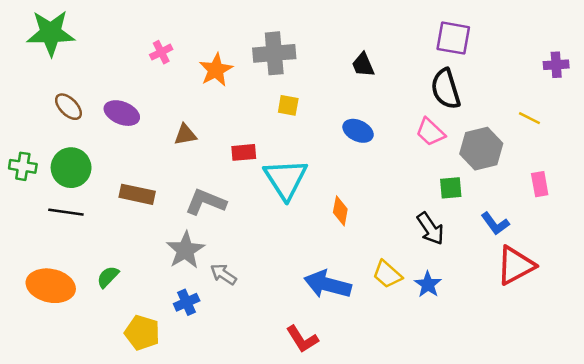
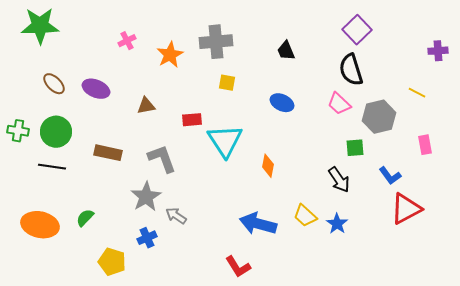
purple square: (453, 38) -> (357, 30), turned 36
gray L-shape: (206, 202) -> (162, 159), turned 48

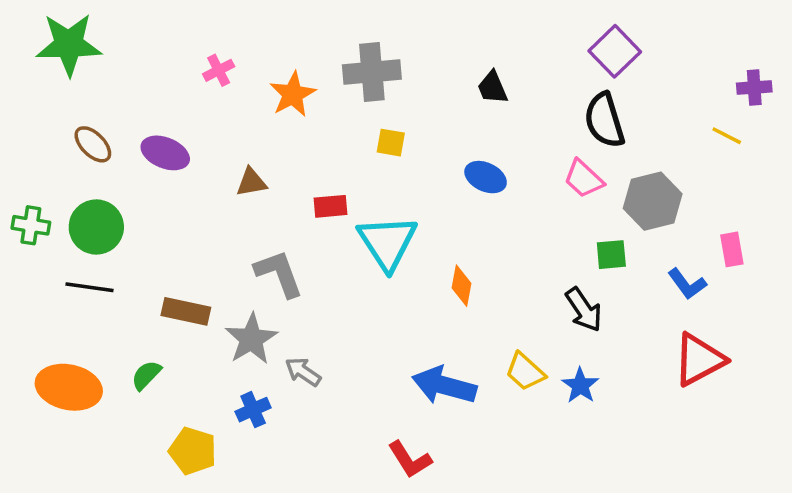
yellow line: (417, 93) -> (727, 136), moved
brown rectangle: (108, 153) -> (186, 311), moved
blue L-shape: (390, 176) -> (687, 284), moved

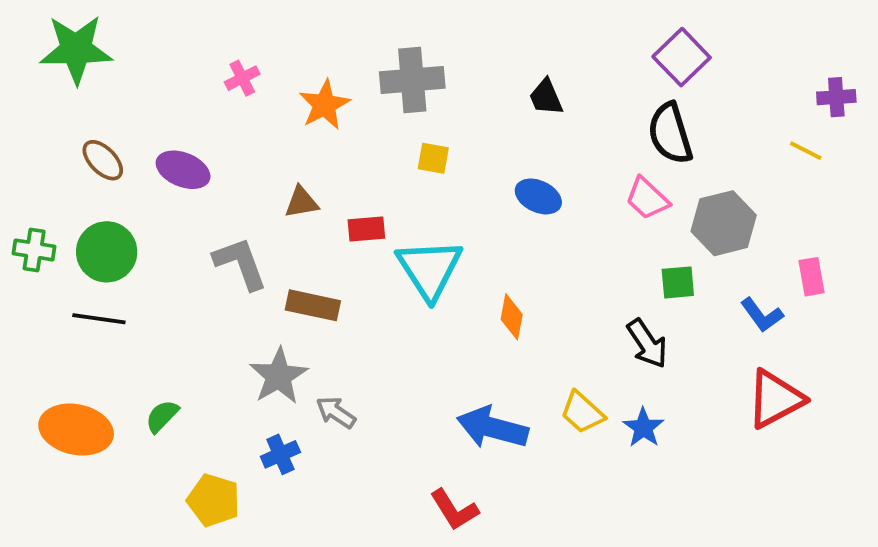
brown triangle: (251, 182) -> (301, 202), moved
gray L-shape: (279, 274) -> (240, 263), moved
brown rectangle: (186, 311) -> (313, 305), moved

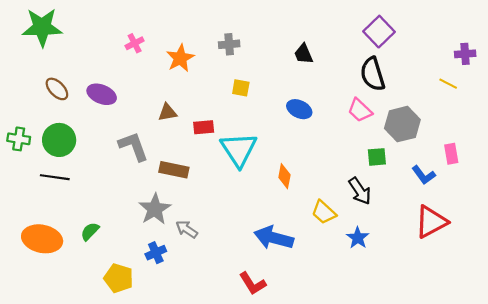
gray cross: (412, 80) -> (229, 44), size x0.6
yellow trapezoid: (582, 412) -> (324, 212), moved

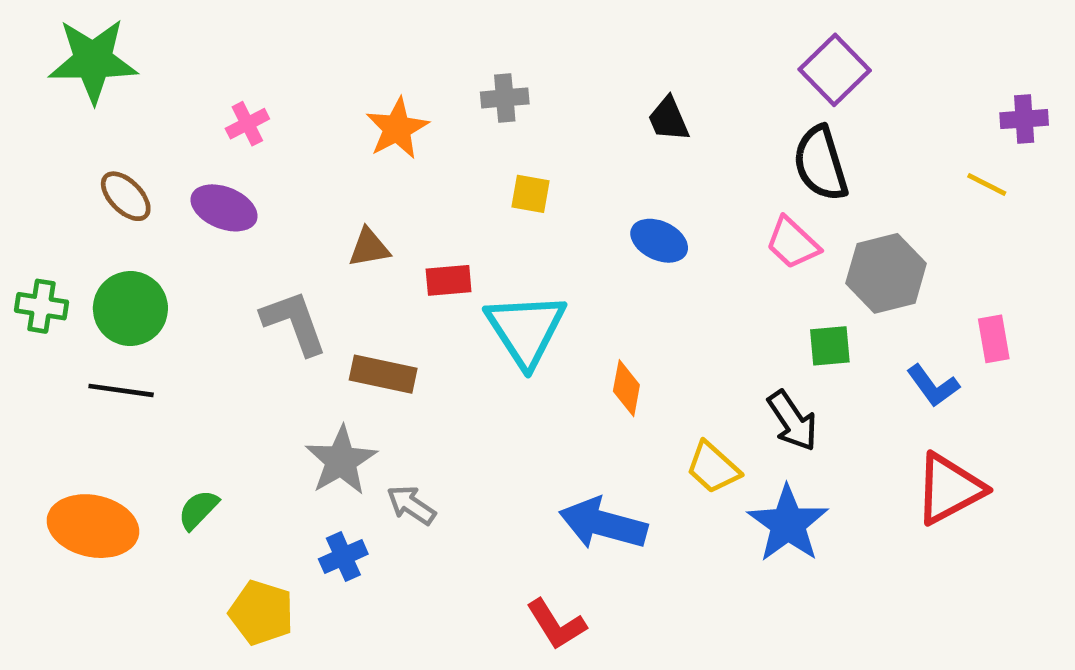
pink cross: (135, 43) -> (247, 124), moved
blue star: (358, 238) -> (788, 524), size x1.6

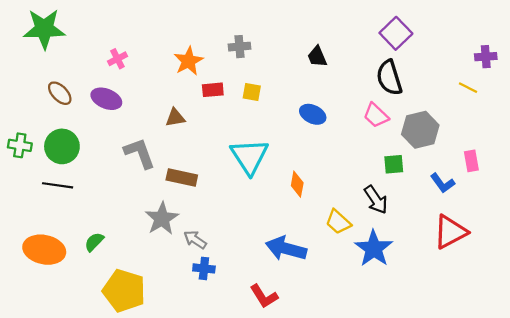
red rectangle: (449, 280) -> (213, 90), moved
blue cross: (343, 557) -> (204, 268), moved, turned 30
yellow pentagon: (261, 613) -> (124, 291), size x1.4

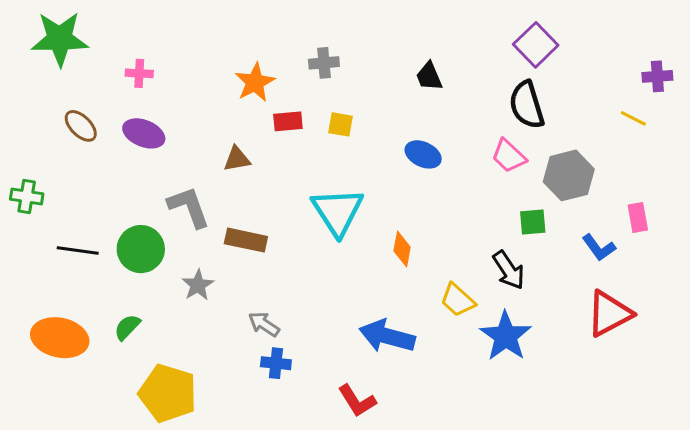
pink cross: (117, 59) -> (139, 73), moved, turned 30
green circle: (62, 146) -> (141, 249), moved
gray star: (162, 219) -> (198, 285), moved, size x0.7

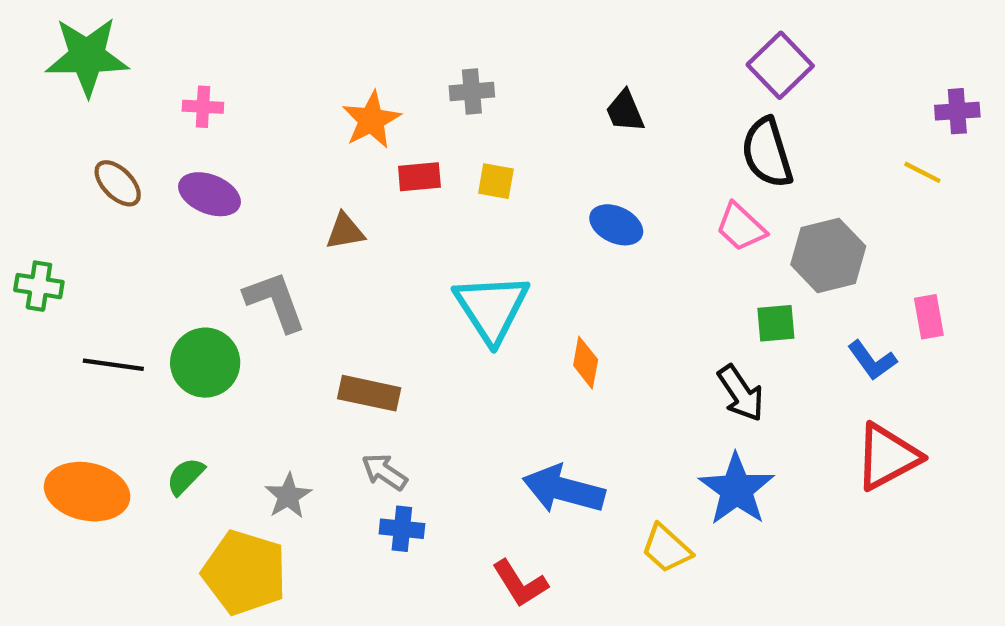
brown rectangle: (246, 240) -> (369, 393), moved
gray star: (198, 285) -> (288, 496), moved
yellow trapezoid: (458, 300) -> (666, 548), moved

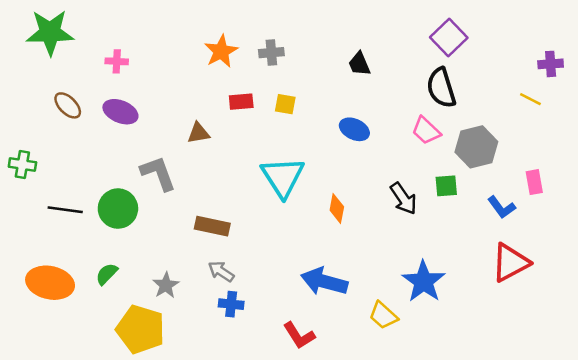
orange star: (371, 120) -> (221, 51), moved
black arrow: (741, 393) -> (403, 198), moved

